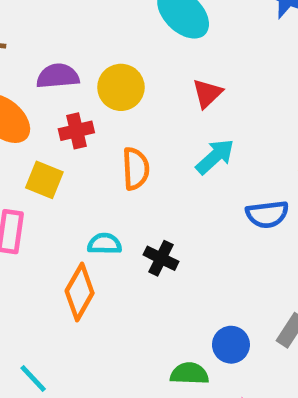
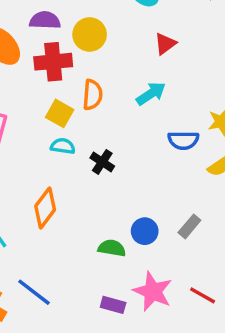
red triangle: (207, 93) -> (165, 44), moved
red cross: (76, 131) -> (53, 62), size x1.5
yellow square: (44, 180) -> (60, 113), moved
orange diamond: (80, 292) -> (45, 208), moved

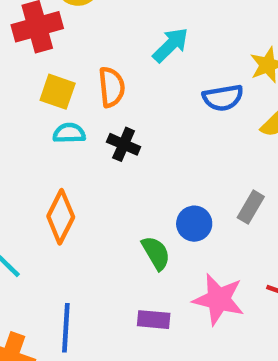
orange semicircle: (92, 95) -> (112, 87), moved
green semicircle: (112, 248) -> (156, 253), turned 60
blue line: (34, 292) -> (66, 328), turned 66
purple rectangle: (113, 305) -> (154, 320), moved

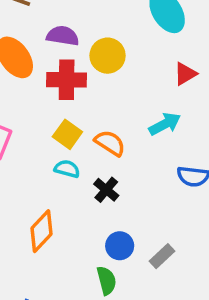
orange semicircle: (112, 87) -> (110, 143), turned -68
gray rectangle: (251, 207) -> (162, 256), moved
blue circle: (194, 224) -> (120, 246), moved

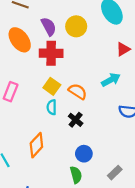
purple semicircle: (63, 36) -> (49, 27), turned 54
yellow circle: (108, 56) -> (76, 26), moved
cyan semicircle: (67, 169) -> (52, 107), turned -104
gray rectangle: (162, 256) -> (115, 173), moved

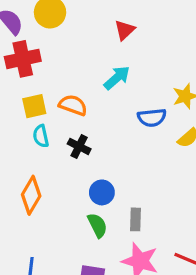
yellow square: (52, 86) -> (34, 106), turned -35
gray rectangle: (115, 173) -> (135, 219), moved, turned -32

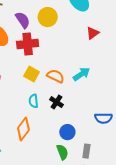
cyan arrow: (117, 78) -> (82, 74), moved
yellow square: (34, 106) -> (32, 74), turned 35
blue semicircle: (152, 118) -> (103, 118), moved
cyan semicircle: (41, 136) -> (33, 101), moved

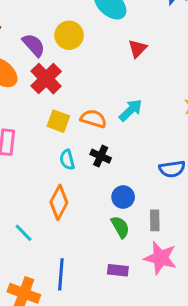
red cross: (28, 44) -> (46, 79), turned -30

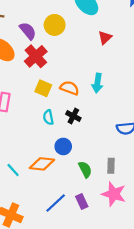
cyan arrow: (131, 110) -> (97, 83), turned 138
blue circle: (123, 197) -> (63, 146), moved
orange diamond: (59, 202) -> (42, 164), moved, turned 65
purple rectangle: (118, 270) -> (82, 201), turned 56
blue line: (61, 274) -> (56, 203), moved, turned 40

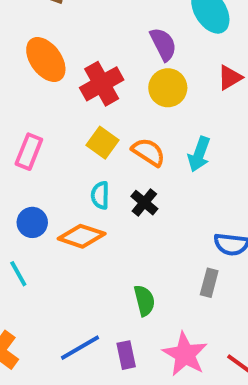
yellow circle: (55, 25) -> (168, 88), moved
purple semicircle: (28, 31) -> (163, 44), moved
blue circle: (63, 146) -> (32, 222), moved
orange diamond: (42, 164) -> (82, 236), moved
gray rectangle: (111, 166) -> (209, 283), moved

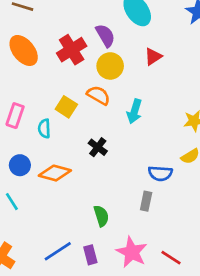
red cross: (102, 84) -> (72, 50), moved
orange semicircle: (148, 152) -> (99, 95), moved
cyan semicircle: (100, 195) -> (44, 129), moved

